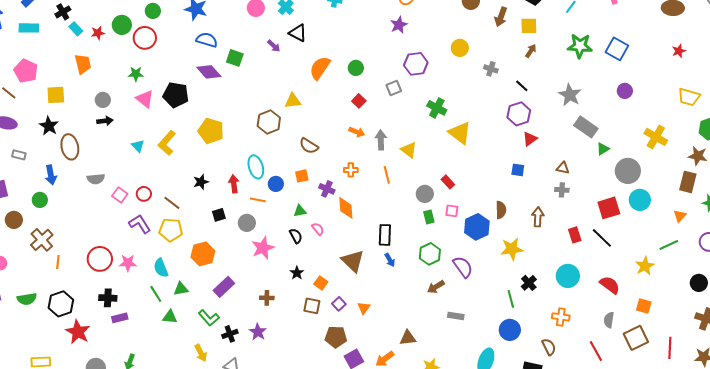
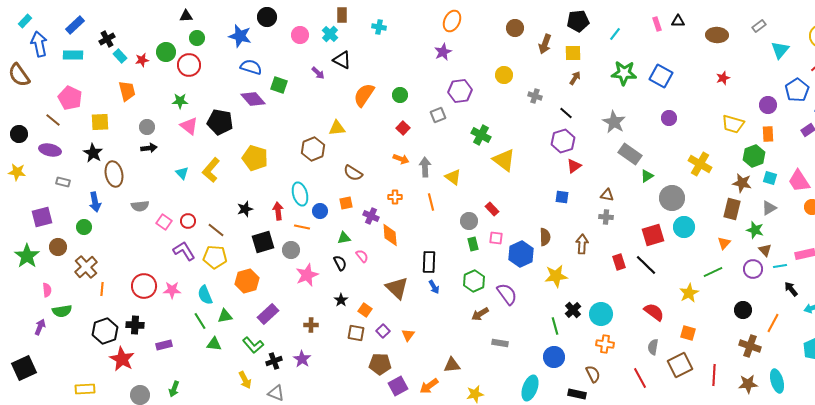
black square: (219, 215) -> (263, 242), size x1.6
cyan circle: (568, 276) -> (601, 314), moved
black cross: (108, 298) -> (135, 325), moved
green semicircle: (27, 299) -> (62, 311), moved

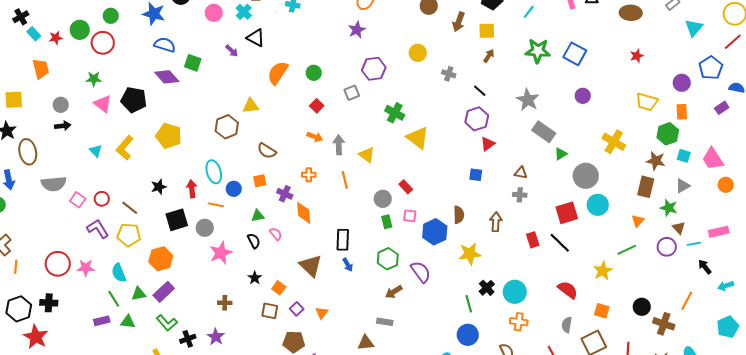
gray semicircle: (140, 206) -> (54, 184), size x1.4
black circle: (743, 310) -> (642, 307), moved
purple rectangle: (268, 314) -> (164, 292), moved
gray rectangle: (500, 343) -> (385, 322), moved
purple rectangle: (164, 345) -> (102, 321), moved

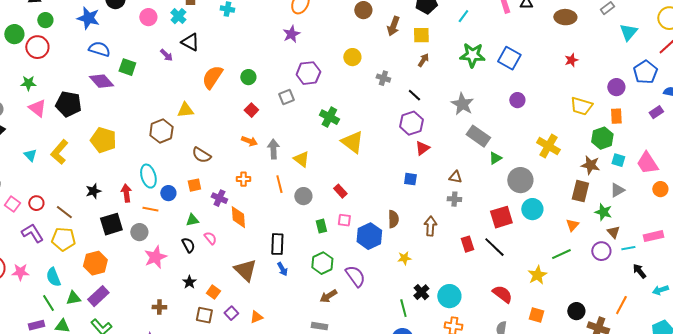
gray circle: (383, 199) -> (303, 196), moved
yellow star: (470, 254) -> (404, 258), size x0.6
orange triangle: (322, 313) -> (256, 317), turned 32

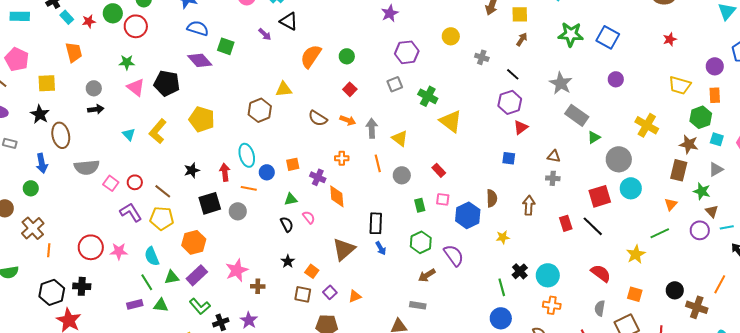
gray square: (286, 97) -> (395, 84), moved
brown semicircle: (201, 155) -> (318, 118), moved
pink star: (155, 257) -> (237, 270), moved
brown triangle: (245, 270) -> (344, 249), turned 35

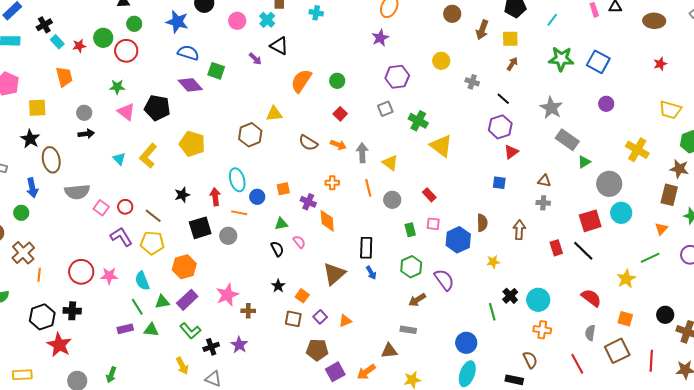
blue circle: (501, 318) -> (466, 343), moved

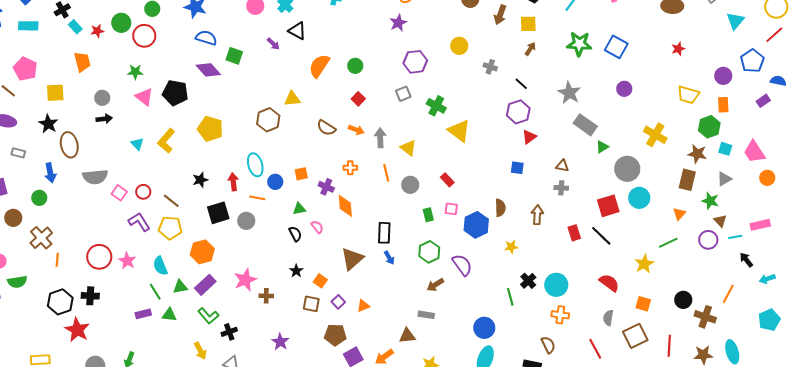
pink star: (109, 276) -> (127, 261), turned 30
purple star: (239, 345) -> (280, 342), moved

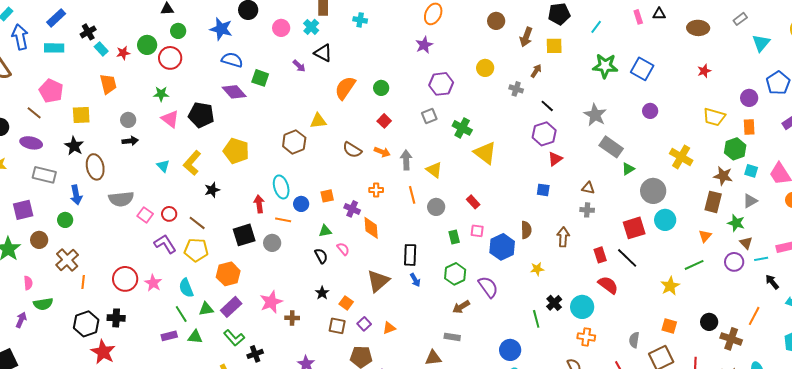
brown arrow: (530, 49) -> (536, 71), moved
gray rectangle: (18, 153) -> (44, 175), size x1.6
black star: (200, 180) -> (212, 190), moved
red semicircle: (609, 283) -> (608, 285), moved

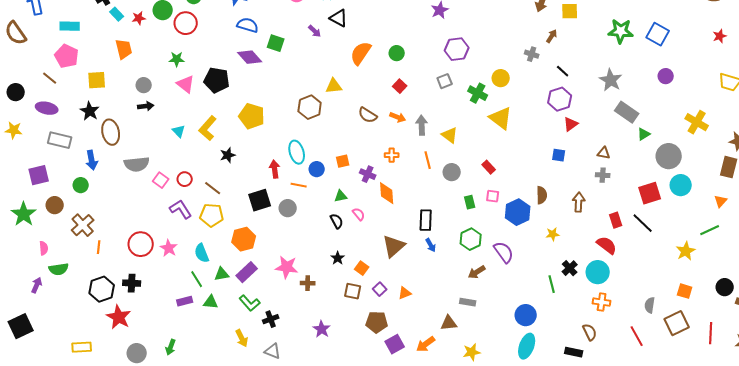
cyan rectangle: (54, 48) -> (70, 26), moved
yellow circle: (485, 68) -> (501, 78), moved
red semicircle: (608, 285) -> (607, 245), moved
pink star: (271, 302) -> (287, 267), turned 30

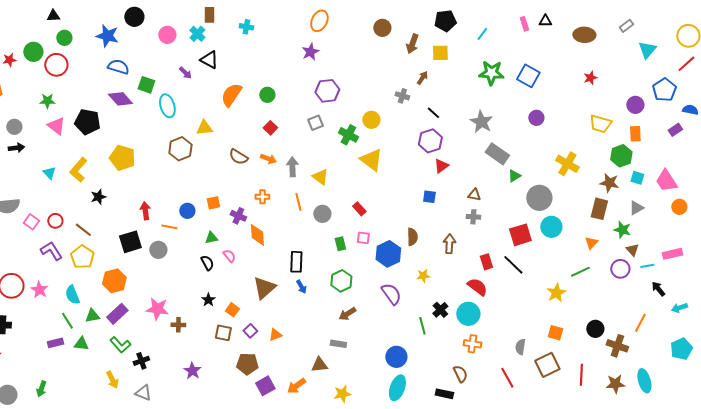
cyan ellipse: (297, 152) -> (167, 106), moved
yellow pentagon: (212, 215) -> (82, 257), turned 30
purple semicircle: (504, 252) -> (391, 294), moved

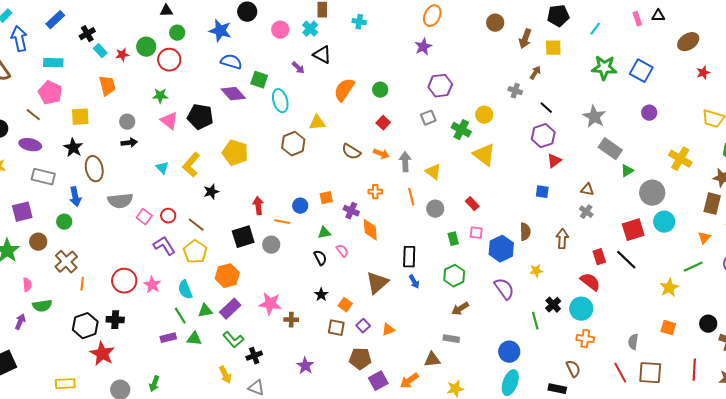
brown ellipse: (584, 35) -> (688, 42), moved, turned -35
gray cross: (473, 217) -> (586, 212), turned 32
brown square: (547, 365) -> (650, 373), moved, turned 30

